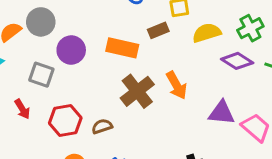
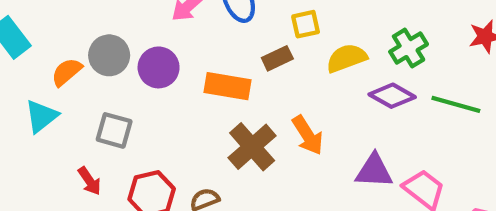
purple circle: (71, 50) -> (159, 67), moved

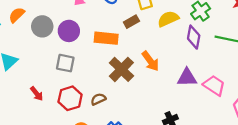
orange semicircle: (67, 72) -> (17, 15), moved
purple diamond: (392, 96) -> (194, 37), turned 75
gray square: (114, 130) -> (65, 63), moved

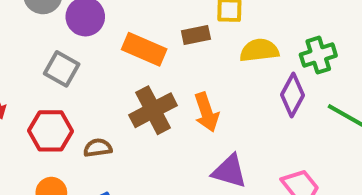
purple triangle: (187, 78) -> (230, 171), moved

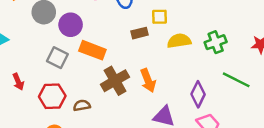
orange rectangle: (144, 49) -> (92, 50), moved
purple diamond: (292, 95) -> (198, 94), moved

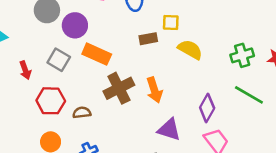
yellow semicircle: (179, 41) -> (190, 50), turned 35
green cross: (216, 42) -> (242, 55), moved
red arrow: (18, 82) -> (25, 70), moved

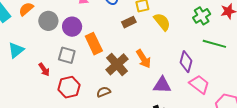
yellow semicircle: (190, 50) -> (162, 22), turned 36
orange rectangle: (97, 54) -> (94, 44), turned 55
brown semicircle: (82, 113) -> (104, 92), moved

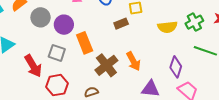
yellow semicircle: (162, 22) -> (167, 27), moved, turned 120
red arrow: (44, 70) -> (33, 66), size x1.6

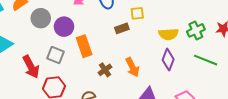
brown cross: (106, 65) -> (105, 70), size x0.6
purple diamond: (176, 67) -> (168, 60), moved

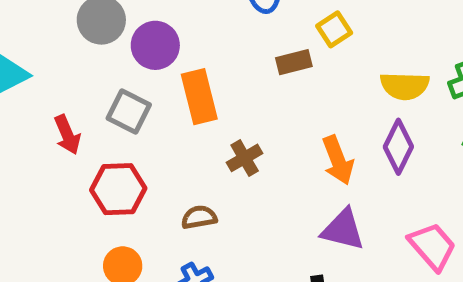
yellow square: (137, 13) -> (334, 29), turned -32
red arrow: (31, 67) -> (67, 135), size x0.7
orange arrow: (132, 67) -> (338, 160), moved

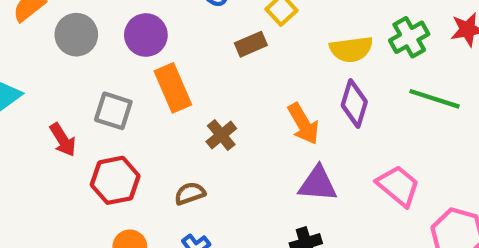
purple circle: (155, 45) -> (146, 35), moved

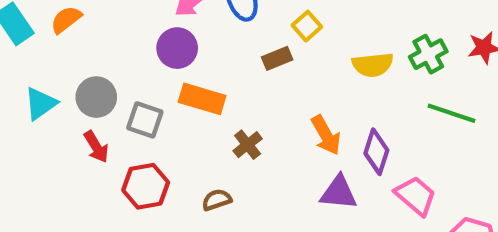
gray circle: (76, 35) -> (96, 97), moved
orange rectangle: (173, 88) -> (202, 99), turned -51
purple diamond: (354, 103) -> (376, 152), moved

